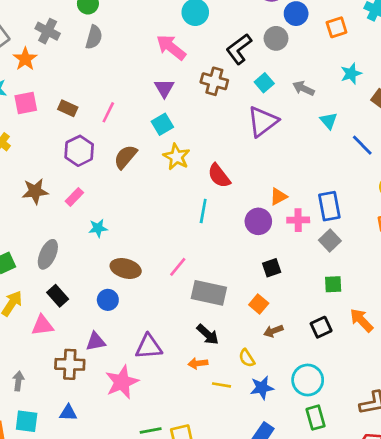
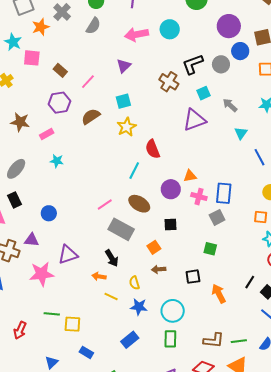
pink arrow: (171, 47) -> (137, 34), moved, turned -65
purple triangle: (164, 88) -> (124, 66), moved
brown ellipse: (126, 268) -> (139, 204), moved
orange arrow: (361, 320) -> (219, 294), moved
purple triangle: (149, 347) -> (68, 255), turned -30

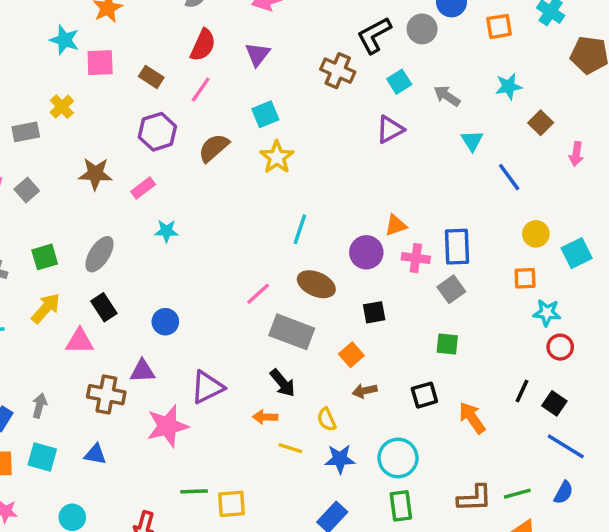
purple triangle: (194, 120) -> (390, 129), size x0.7
red semicircle: (153, 149) -> (203, 45), moved, turned -126

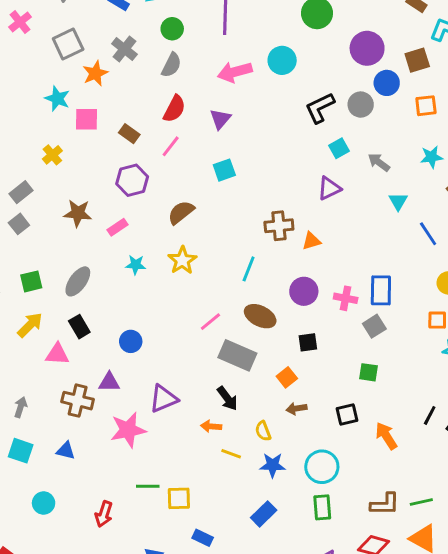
brown cross: (338, 71) -> (279, 226), moved, turned -32
gray rectangle: (26, 132) -> (21, 192), moved, turned -30
brown semicircle: (214, 148) -> (181, 212), moved
yellow star: (277, 157) -> (182, 260), moved
orange triangle: (396, 225) -> (311, 241), moved

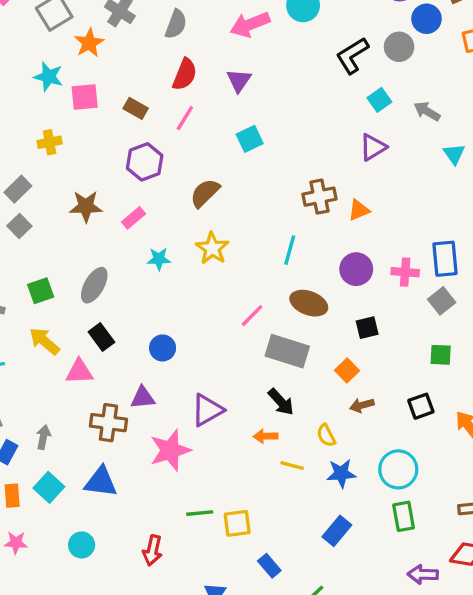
yellow cross: (52, 155) -> (50, 142), turned 36
yellow arrow: (30, 325) -> (44, 341), turned -88
cyan square: (21, 451) -> (49, 487), turned 30
blue triangle: (66, 451) -> (101, 482), size x1.5
blue rectangle: (203, 538) -> (269, 566), turned 30

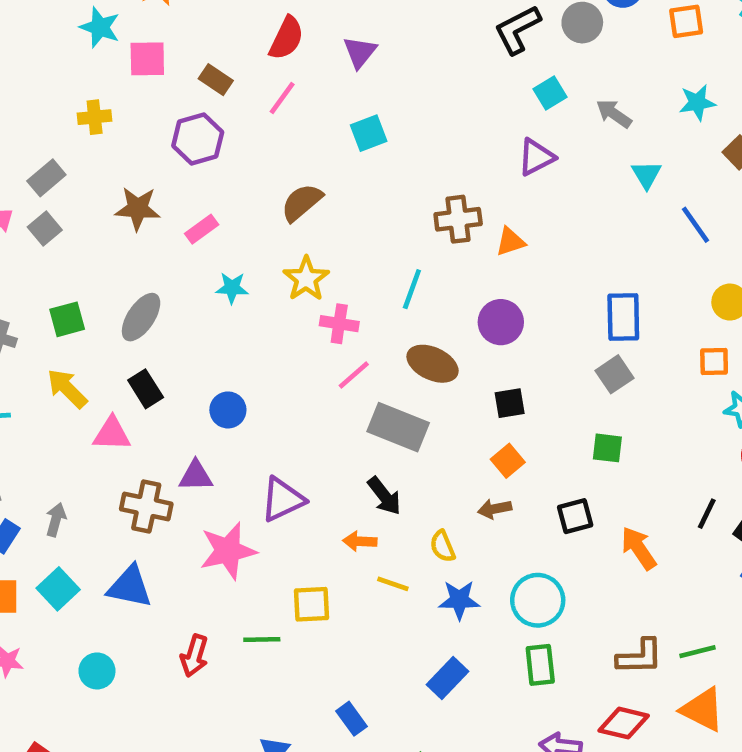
purple hexagon: (145, 162) -> (198, 139), moved
pink cross: (405, 272) -> (339, 324), moved
orange square: (347, 371) -> (508, 461), moved
yellow square: (237, 523) -> (311, 604), moved
red arrow: (153, 550) -> (194, 656), moved

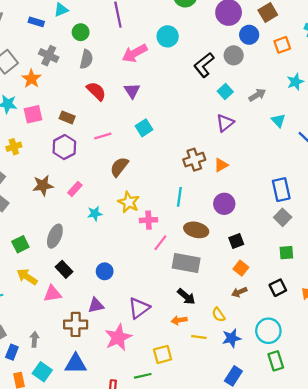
red semicircle: (286, 38) -> (96, 91), turned -60
pink line: (282, 98) -> (103, 136), moved, turned 49
gray arrow: (614, 114) -> (257, 95), turned 126

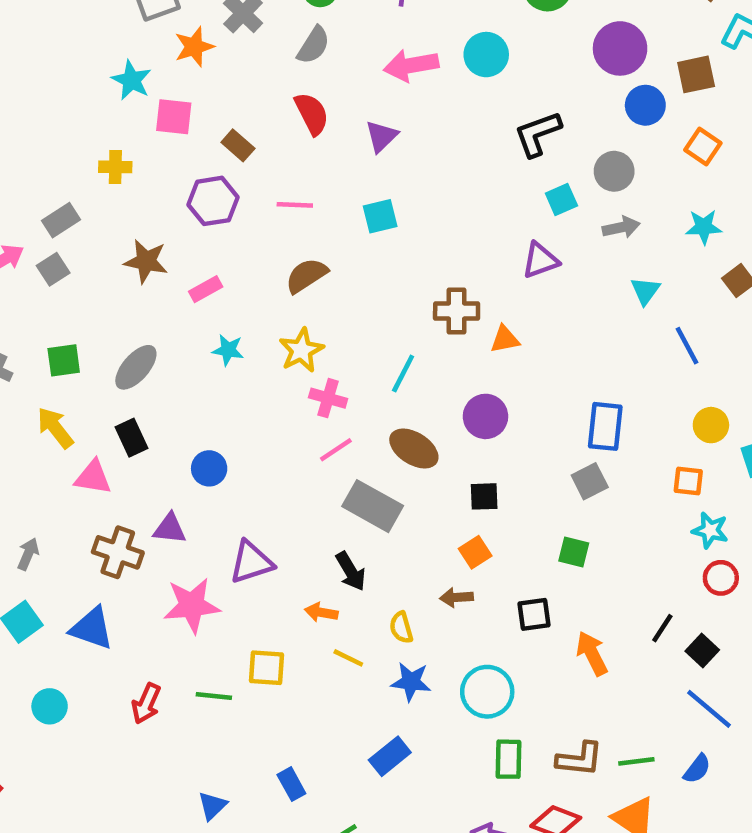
orange square: (282, 45) -> (703, 147), turned 35
gray circle: (234, 55) -> (614, 171), moved
green rectangle: (276, 361) -> (508, 759), moved

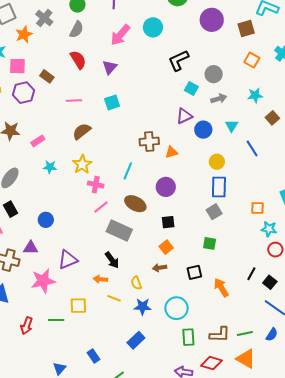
pink arrow: (411, 65) -> (120, 35), turned -35
blue circle: (645, 105) -> (203, 130), moved
cyan square: (561, 199) -> (191, 89), turned -32
purple hexagon: (213, 201) -> (23, 93), moved
yellow circle: (711, 425) -> (217, 162), moved

